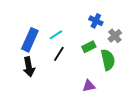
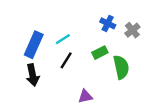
gray cross: (115, 36) -> (132, 30), moved
purple triangle: (89, 86) -> (85, 96), moved

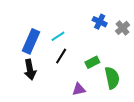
green rectangle: (100, 53) -> (92, 62), moved
green semicircle: (121, 67) -> (112, 78), moved

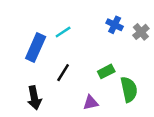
cyan line: (58, 36) -> (63, 32), moved
black line: (61, 56) -> (63, 73), moved
black arrow: (30, 70) -> (34, 98), moved

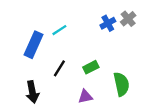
blue cross: (115, 25) -> (108, 23), turned 35
gray cross: (141, 32) -> (128, 19), moved
green rectangle: (106, 71) -> (91, 67), moved

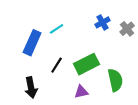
gray cross: (128, 19) -> (127, 29), moved
green rectangle: (91, 67) -> (86, 64), size x1.6

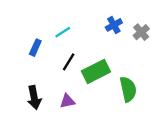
blue rectangle: (32, 43) -> (35, 48), size x0.6
black line: (57, 65) -> (69, 62), moved
purple triangle: (81, 92) -> (67, 101), moved

